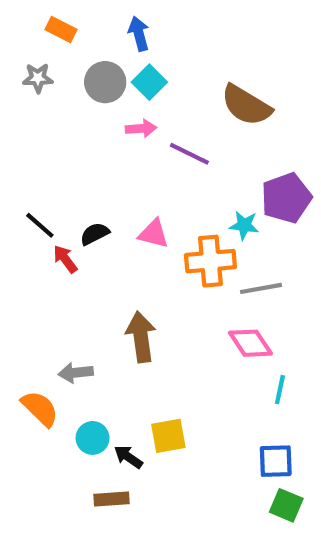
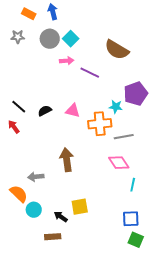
blue arrow: (139, 34) -> (53, 12), moved
red arrow: (65, 259) -> (14, 127), moved
cyan circle: (93, 438) -> (34, 210), moved

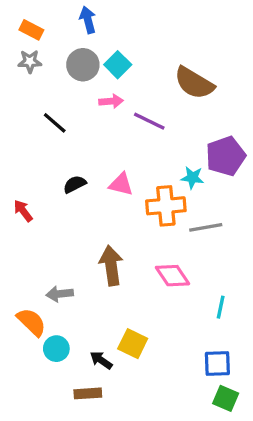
orange rectangle: (29, 14) -> (31, 30), moved
black line: (19, 107) -> (55, 123), moved
pink diamond: (119, 163) -> (173, 276), moved
yellow square: (80, 207) -> (133, 344), turned 36

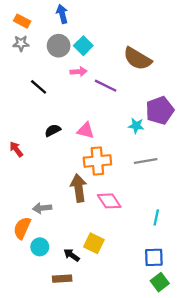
orange cross: (166, 206) -> (97, 161), moved
pink diamond: (173, 276) -> (109, 201), moved
orange semicircle: (31, 322) -> (22, 228), turned -110
green square: (226, 398) -> (160, 282), turned 30

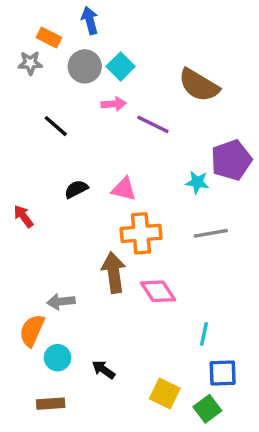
orange rectangle: (22, 21) -> (49, 37), moved
cyan line: (156, 217) -> (204, 334), moved
yellow square: (94, 243) -> (165, 393), moved
brown rectangle: (62, 279) -> (51, 404), moved
green square: (160, 282) -> (207, 409), moved

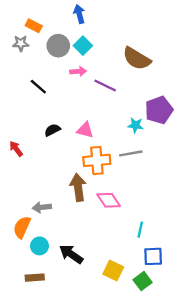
blue arrow: (90, 20) -> (79, 14), moved
gray line: (211, 233) -> (131, 153), moved
black arrow: (103, 370) -> (71, 254), size x1.5

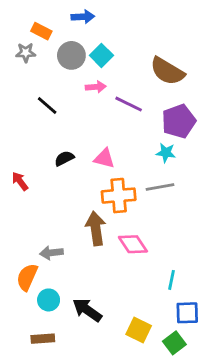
blue arrow: (79, 14) -> (83, 17), moved, turned 102
purple pentagon: (159, 110) -> (179, 121), moved

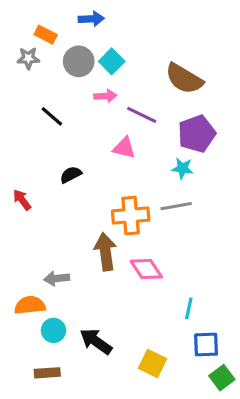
pink triangle: (104, 158) -> (124, 148), moved
orange semicircle: (27, 277) -> (30, 305), turned 60
green square: (174, 343) -> (222, 378), moved

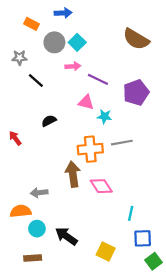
gray star: (28, 58) -> (20, 58), moved
brown semicircle: (184, 79) -> (136, 39), moved
cyan star: (182, 168) -> (104, 116), moved

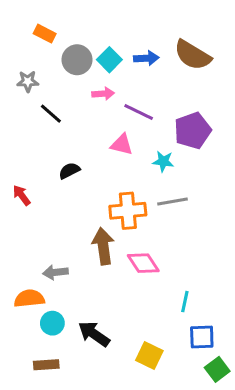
blue arrow: (63, 13) -> (146, 58), moved
cyan star: (104, 116) -> (163, 161), moved

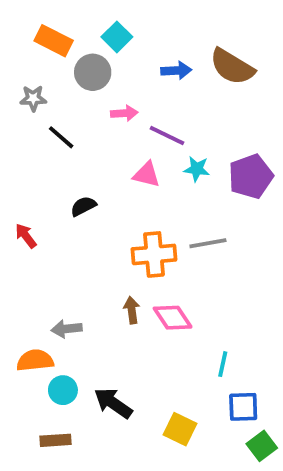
orange rectangle: (45, 34) -> (54, 41), size x1.4
cyan square: (109, 60) -> (117, 37), moved
purple pentagon: (193, 131) -> (251, 176), moved
cyan star: (163, 161) -> (197, 169), moved
brown arrow: (103, 246) -> (132, 310), moved, size x0.6

